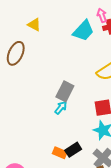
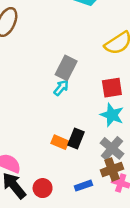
black rectangle: (73, 150) -> (76, 138), turned -35

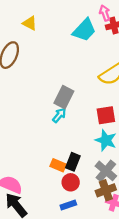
blue rectangle: (83, 186) -> (68, 205), moved
red circle: (43, 188) -> (71, 182), moved

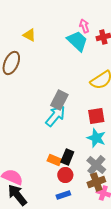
pink arrow: (105, 13) -> (84, 26), moved
cyan trapezoid: (84, 30) -> (77, 41), turned -90
cyan arrow: (59, 115) -> (55, 116), size x1.6

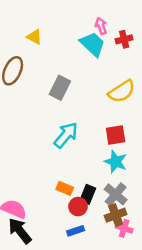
gray rectangle: (59, 100) -> (60, 88), moved
black rectangle: (67, 157) -> (88, 194), moved

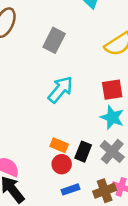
red circle: (78, 207) -> (62, 164), moved
brown cross: (116, 215) -> (105, 191), moved

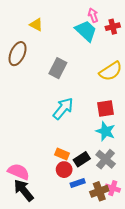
black rectangle: (83, 152) -> (82, 159), turned 35
blue rectangle: (70, 189) -> (78, 183), moved

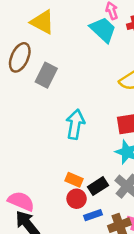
yellow triangle: (36, 25) -> (42, 22), size x1.5
gray rectangle: (58, 68) -> (46, 75), moved
cyan arrow: (63, 108) -> (75, 124), turned -30

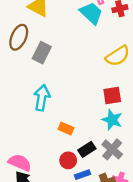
cyan arrow: (75, 124) -> (42, 98), moved
orange rectangle: (74, 180) -> (66, 128), moved

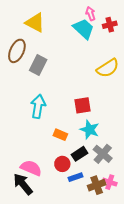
red square: (112, 96) -> (83, 105), moved
cyan star: (112, 120) -> (90, 130), moved
pink semicircle: (20, 163) -> (31, 168), moved

